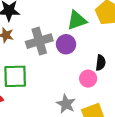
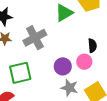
purple circle: (66, 44) -> (63, 66), moved

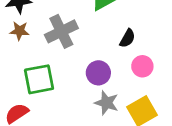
black semicircle: (92, 46) -> (127, 38), moved, turned 32
pink circle: (84, 62) -> (142, 66), moved

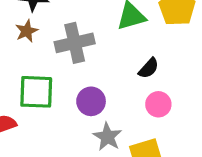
brown star: (19, 31) -> (27, 31), turned 30
purple circle: (98, 73) -> (91, 101), moved

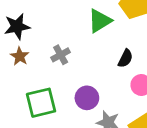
gray cross: (75, 43) -> (61, 55), size x0.6

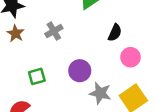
green square: (41, 103) -> (37, 76), size x0.6

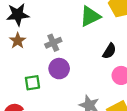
purple circle: (80, 71) -> (59, 69), moved

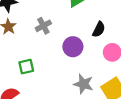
purple circle: (59, 69) -> (73, 47), moved

